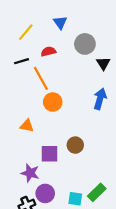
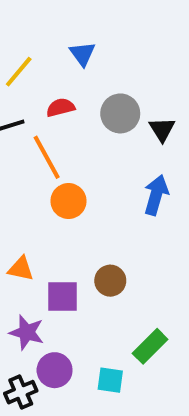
gray circle: (85, 44) -> (120, 113), moved
orange triangle: (27, 126) -> (21, 269), moved
green rectangle: (97, 192) -> (150, 346), moved

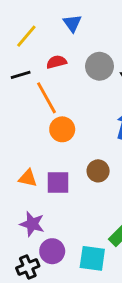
brown circle: (110, 281) -> (98, 171), moved
purple square: (63, 297) -> (58, 182), moved
cyan square: (110, 380) -> (92, 258), size x1.4

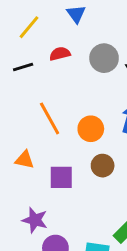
orange line: (46, 98) -> (50, 118), moved
orange circle: (62, 129) -> (91, 129), moved
orange triangle: (28, 178) -> (25, 160), moved

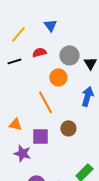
orange line: (50, 118) -> (45, 102), moved
orange circle: (91, 129) -> (58, 77), moved
purple star: (35, 220) -> (22, 153), moved

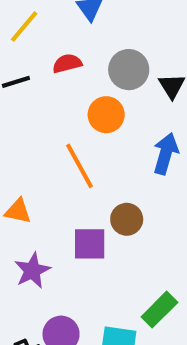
purple square: (40, 136) -> (90, 244), moved
purple star: (22, 153) -> (32, 271), turned 30

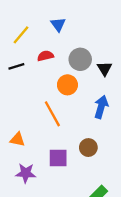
brown circle: (127, 219) -> (88, 148), moved
purple star: (32, 271) -> (26, 173), turned 30

